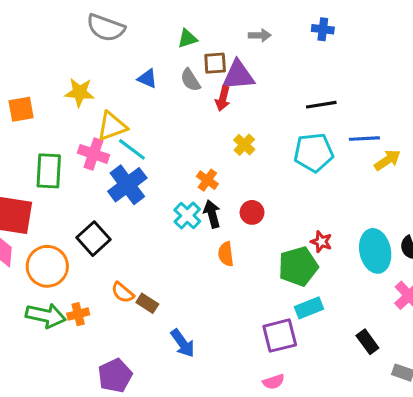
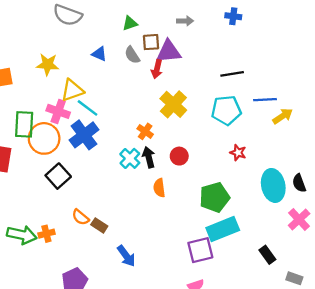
yellow cross: (244, 145) -> (173, 104), size x1.6
red star: (321, 242) -> (238, 153), moved
orange circle: (47, 266) -> (44, 138), moved
cyan rectangle: (309, 308) -> (223, 229), size x1.5

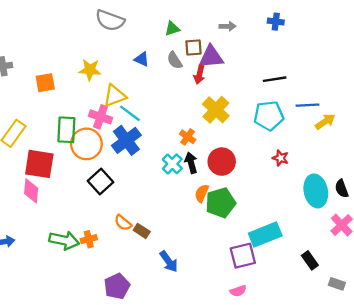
red circle: (179, 156) -> (222, 162), size x1.5
orange semicircle: (159, 188) -> (202, 193), turned 30
green pentagon: (214, 197) -> (220, 203), moved

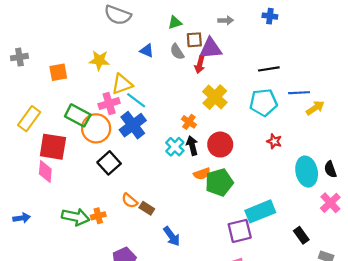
pink cross: (101, 117) -> (109, 104), turned -36
green rectangle: (66, 130) -> (78, 115), turned -65
orange semicircle: (202, 193) -> (202, 174), turned -133

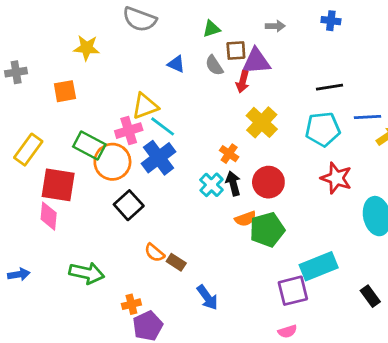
yellow star: (99, 60) -> (87, 48), moved
red star: (274, 141) -> (336, 178), size x1.6
orange cross: (98, 216) -> (131, 304), moved

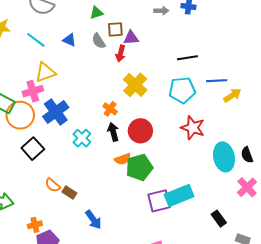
gray arrow: (275, 26) -> (161, 11), moved
purple triangle: (256, 61) -> (131, 38), size x0.7
cyan line: (163, 126) -> (36, 40), moved
cyan cross: (211, 185) -> (82, 138), moved
purple square: (293, 291) -> (159, 201), moved

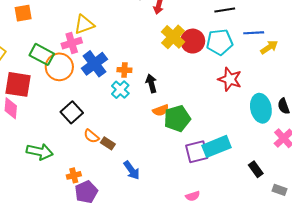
orange cross: (110, 109) -> (124, 70), moved, turned -32
red circle: (140, 131) -> (193, 41), moved
black square: (33, 149) -> (72, 112), moved

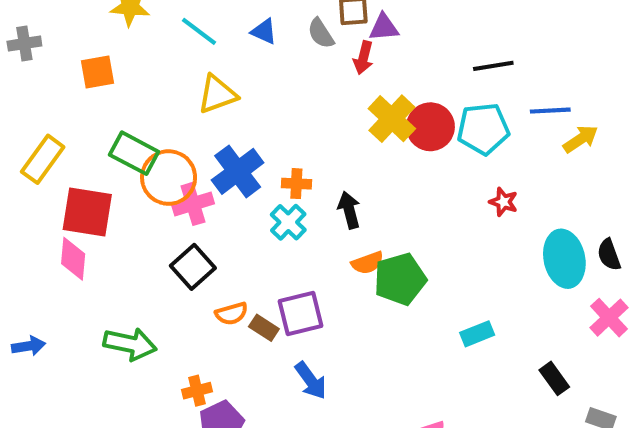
pink cross: (72, 43) -> (193, 204), moved
red star: (230, 79) -> (503, 202), size x0.6
orange semicircle: (91, 136) -> (231, 314), turned -56
cyan rectangle: (216, 146) -> (477, 334), size x0.6
purple square: (197, 152) -> (300, 314), moved

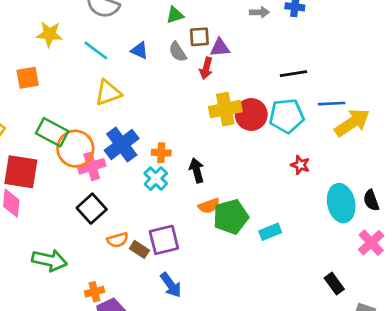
yellow cross: (392, 119) -> (225, 109), turned 36
yellow arrow: (581, 139) -> (352, 123), size x1.5
cyan rectangle: (477, 334) -> (270, 232), moved

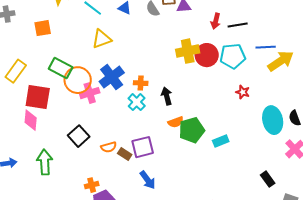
red arrow: (206, 68) -> (216, 21), moved
black square: (92, 209) -> (79, 136), moved
green arrow: (49, 260) -> (45, 162), moved, turned -105

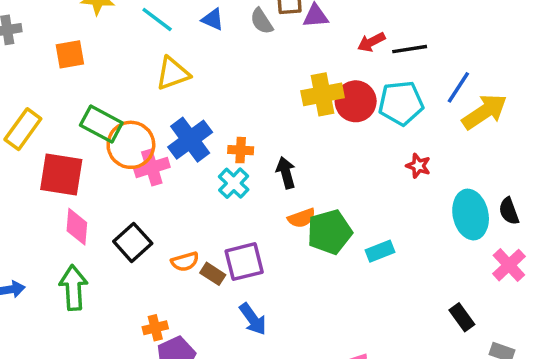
red arrow: (216, 21) -> (371, 42), turned 49
blue line: (266, 47) -> (458, 87), turned -54
pink diamond: (31, 120) -> (77, 227), moved

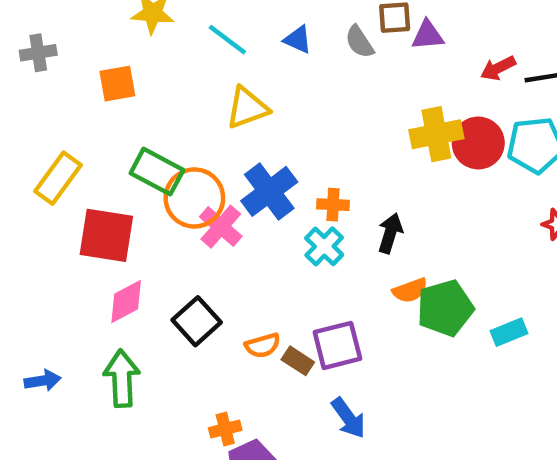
pink cross: (152, 167) -> (221, 227), turned -32
black arrow: (286, 173) -> (390, 233), turned 32
pink diamond: (77, 227) -> (126, 301), turned 57

